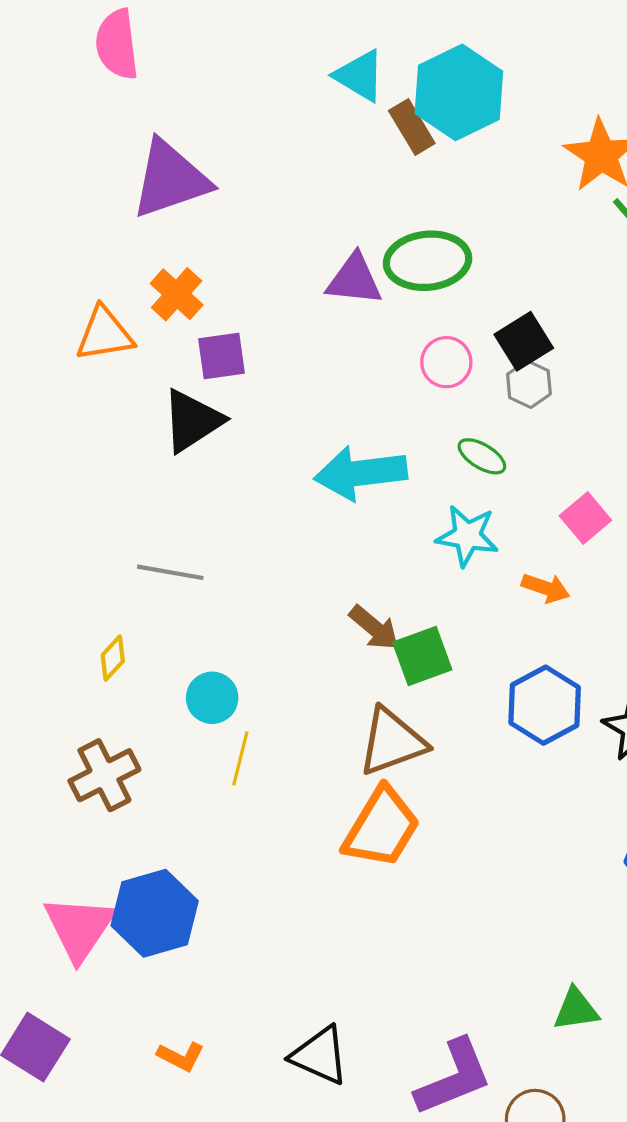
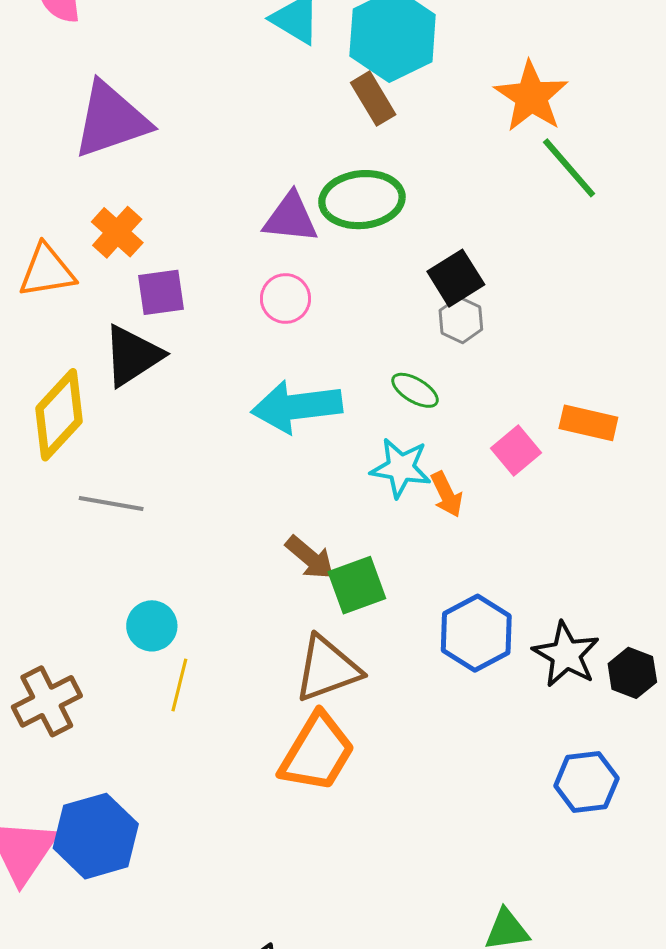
brown rectangle: (412, 127) -> (373, 99), moved
pink circle: (446, 362) -> (285, 299), moved
orange arrow: (546, 588) -> (447, 494), moved, turned 45
yellow diamond: (113, 658) -> (59, 415), moved, size x2.0

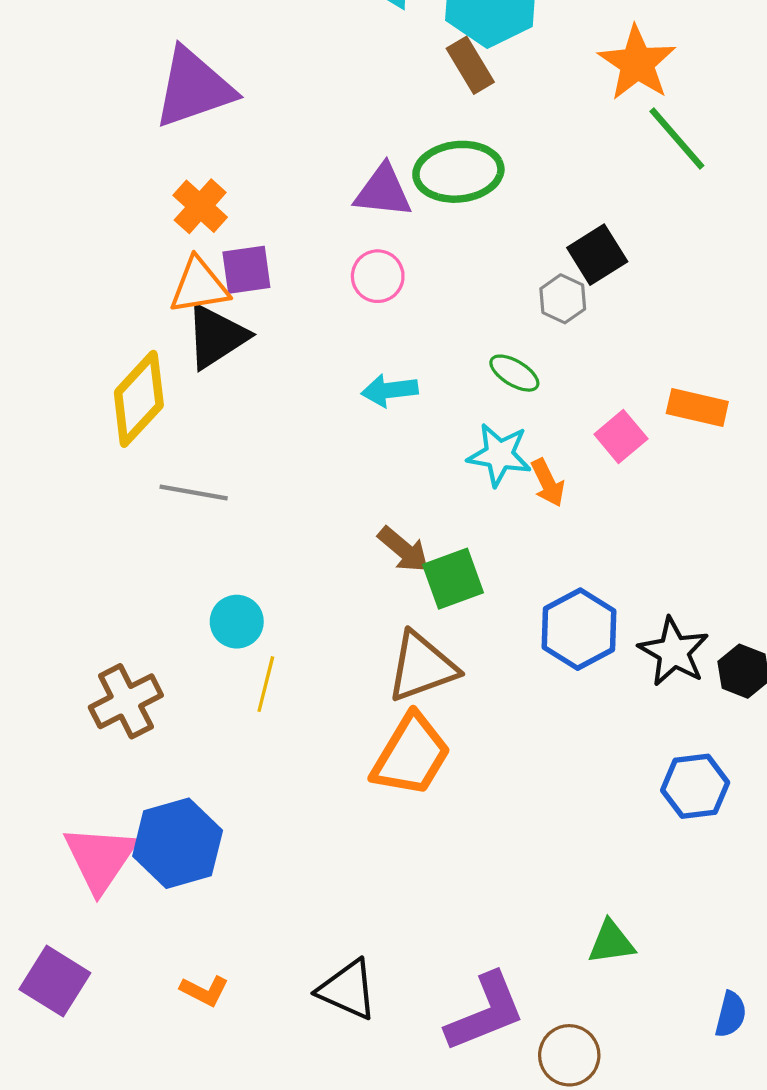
orange triangle: (47, 271) -> (199, 286), moved
black square: (456, 278) -> (597, 255), moved
cyan arrow: (297, 407) -> (390, 390), size x0.6

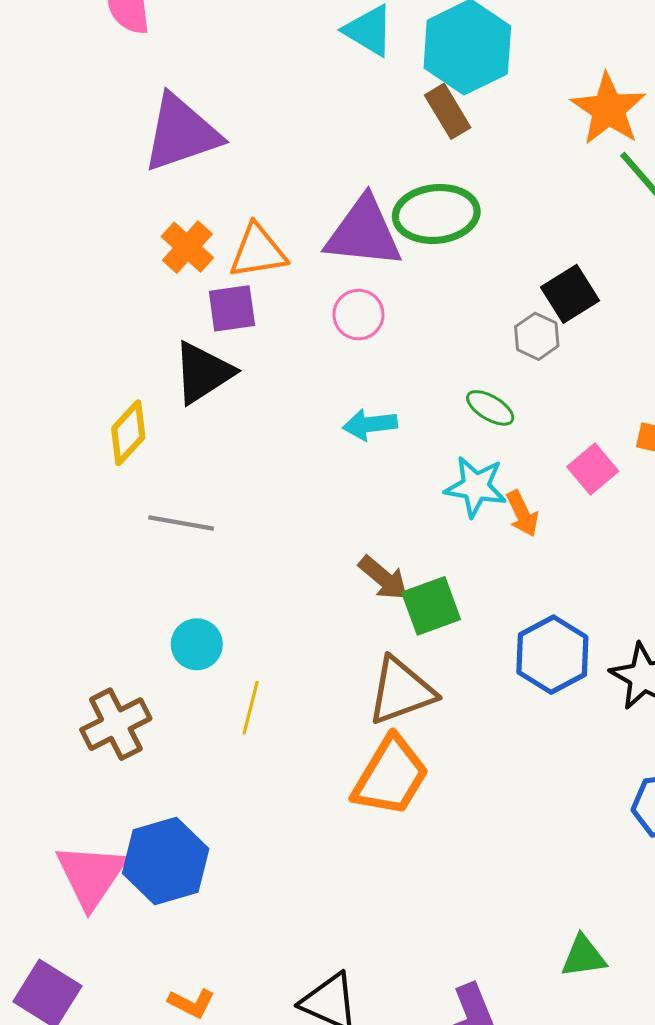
purple triangle: (383, 191) -> (364, 233), size x1.4
orange triangle: (199, 286) -> (258, 251), moved
yellow diamond: (139, 399) -> (128, 433), size x0.7
cyan circle: (237, 622) -> (197, 644), moved

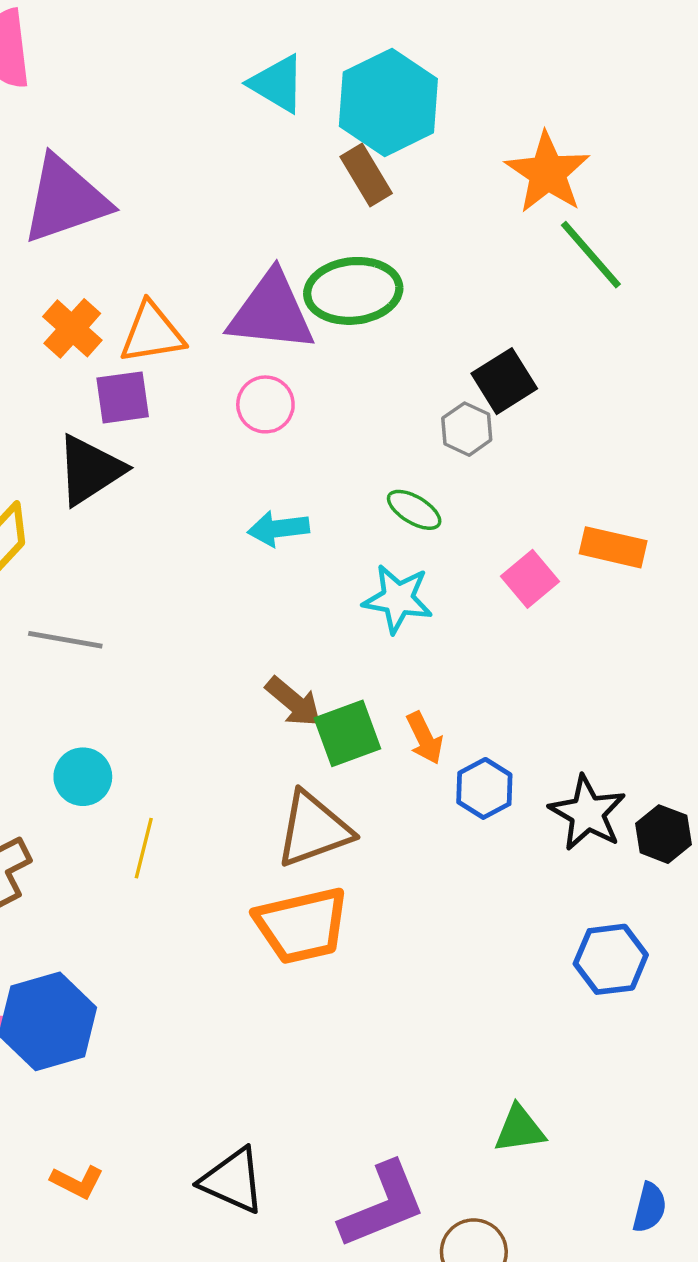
orange arrow: (522, 514) -> (425, 738), moved
blue hexagon: (552, 655) -> (484, 788), size x0.7
orange trapezoid: (391, 776) -> (302, 925), turned 46

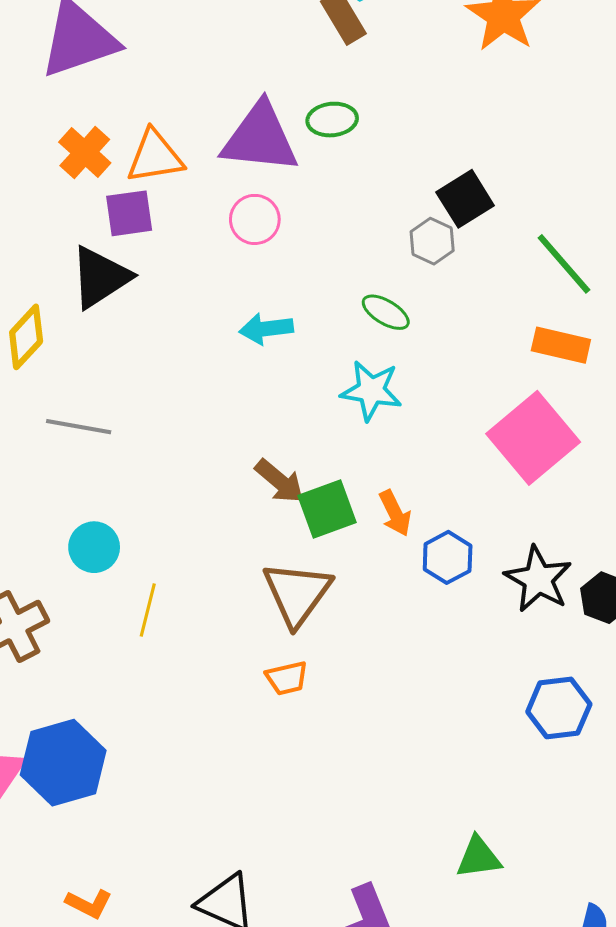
green line: (591, 255) -> (564, 264), moved
green ellipse: (353, 291) -> (332, 120), size x0.6
pink square: (530, 579) -> (533, 438), moved, size x1.8
brown triangle: (313, 829) -> (297, 594), turned -34
orange trapezoid: (302, 925) -> (287, 678), size x0.5

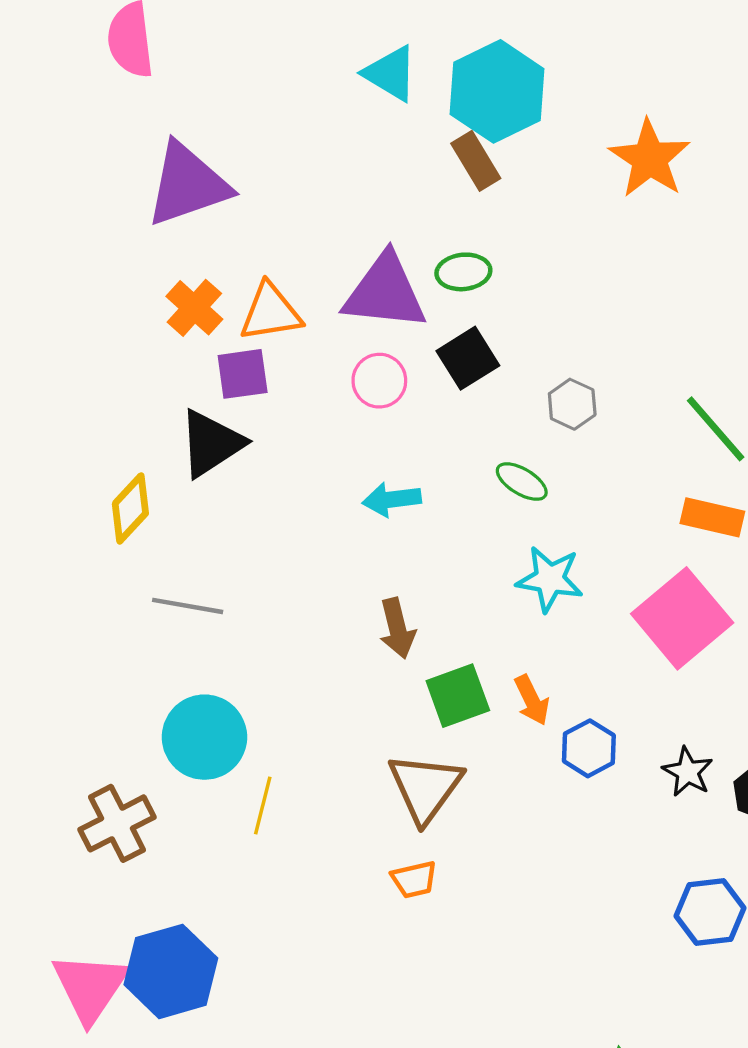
black square: (465, 199) -> (468, 358), moved
cyan star: (371, 391) -> (550, 579), moved
brown arrow: (280, 481) -> (397, 628), moved, turned 36
cyan circle: (94, 547) -> (204, 737), size x1.5
black star: (538, 579) -> (688, 772), size x0.7

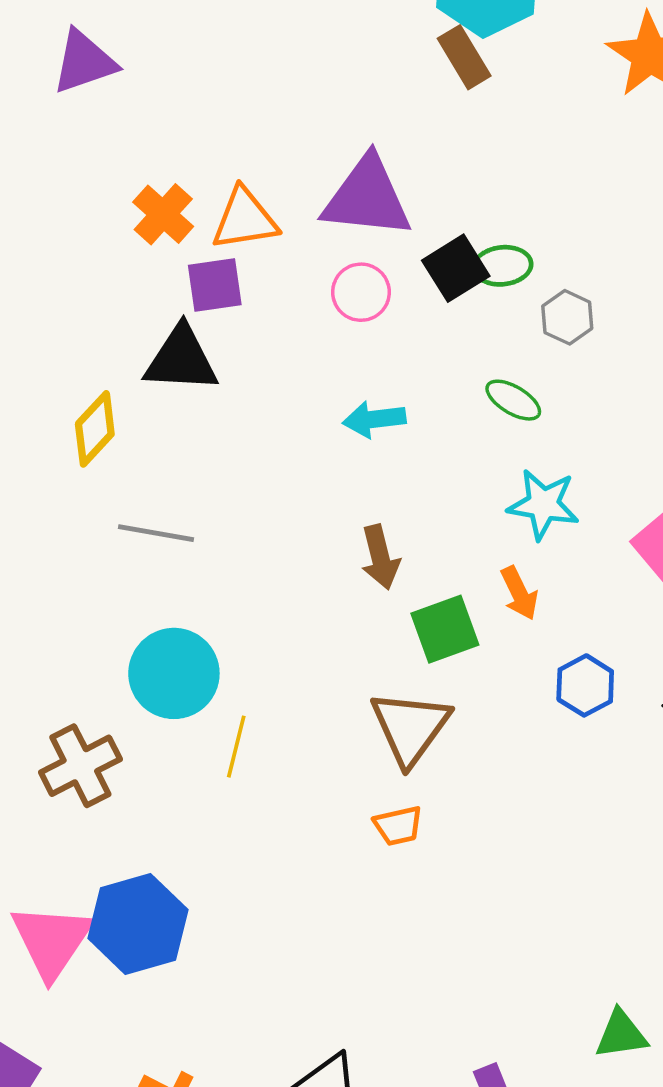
purple triangle: (188, 184) -> (84, 62), moved, size x0.7
green ellipse: (463, 272) -> (502, 266), moved
black triangle: (211, 443) -> (181, 359), turned 36
orange arrow: (532, 700) -> (519, 593), moved

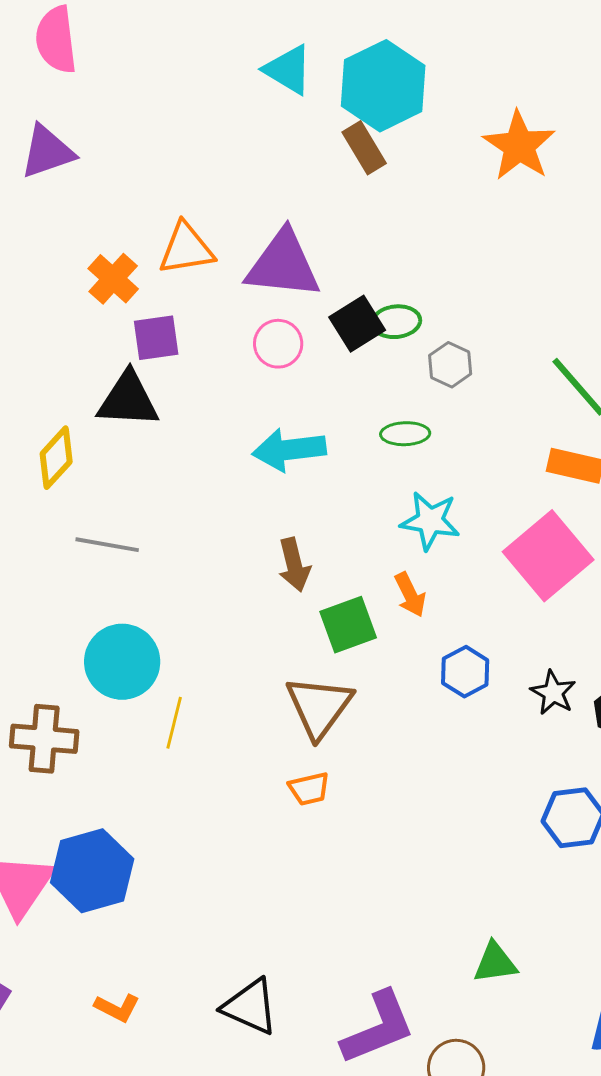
orange triangle: (245, 219) -> (186, 249), moved
green ellipse: (513, 400) -> (405, 434), turned -33
cyan arrow: (374, 419) -> (289, 450), size x1.4
brown cross: (80, 766) -> (44, 739), turned 32

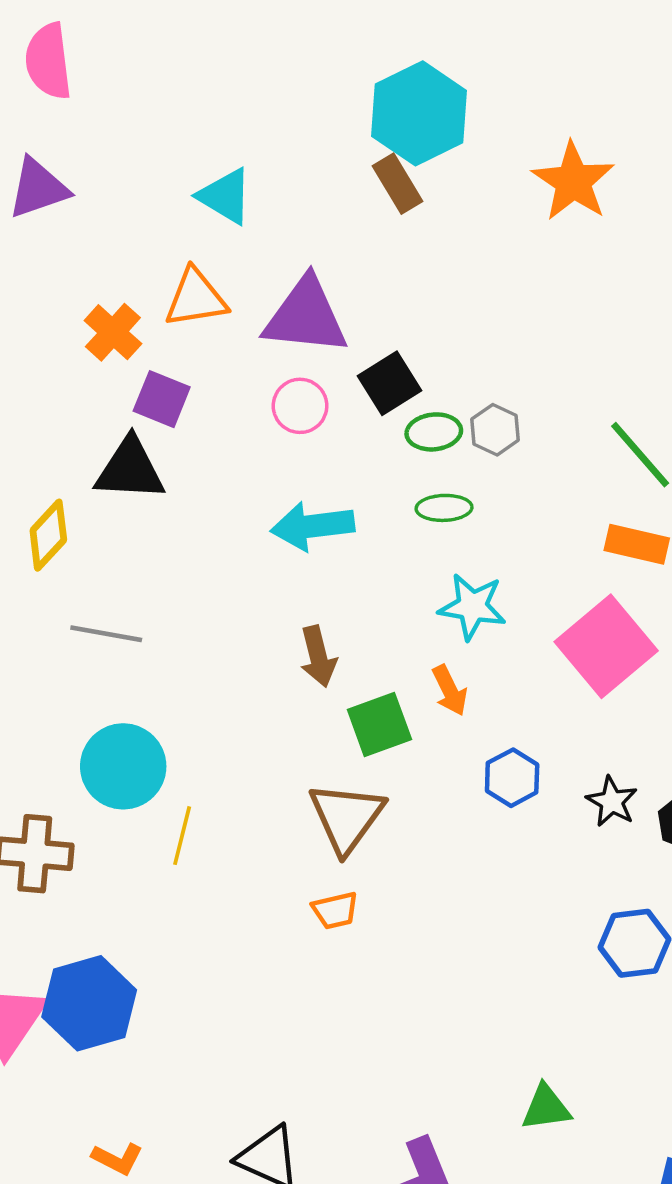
cyan triangle: (288, 70) -> (225, 196), moved
green ellipse: (396, 322) -> (434, 432), moved
purple square: (156, 338) -> (162, 399), turned 30

